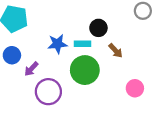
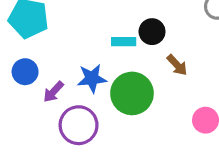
blue star: (57, 44) -> (92, 78), moved
cyan rectangle: (83, 44) -> (124, 42), moved

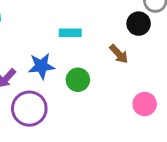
black circle: (152, 32) -> (139, 24), moved
green circle: (132, 93) -> (78, 80), size x0.6

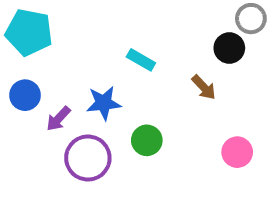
cyan rectangle: (70, 33) -> (141, 60), turned 30
green circle: (78, 80) -> (147, 140), moved

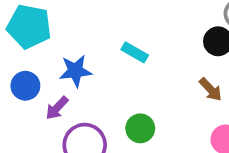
brown arrow: (204, 87) -> (211, 89), moved
blue star: (104, 103) -> (75, 71), moved

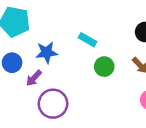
green circle: (140, 128) -> (104, 67), moved

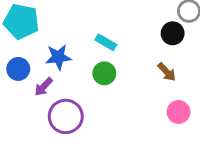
green circle: (104, 67) -> (104, 73), moved

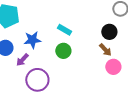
black circle: (173, 33) -> (109, 32), moved
pink circle: (179, 112) -> (113, 67), moved

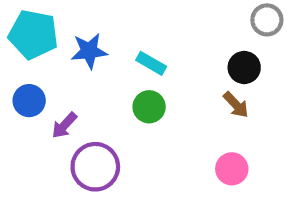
blue star: (32, 40) -> (89, 51), moved
pink circle: (113, 67) -> (232, 169), moved

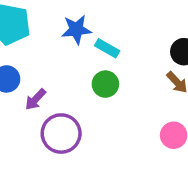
blue star: (89, 51) -> (76, 30), moved

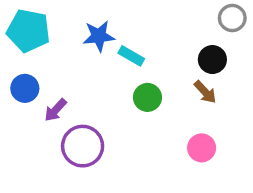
green circle: (105, 84) -> (147, 97), moved

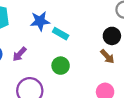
green circle: (147, 97) -> (61, 66), moved
purple arrow: (55, 110) -> (19, 54), moved

